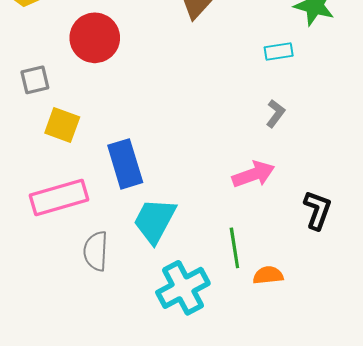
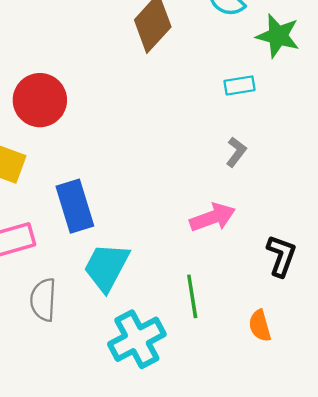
red circle: (95, 38) -> (40, 100), moved
orange semicircle: (268, 275) -> (260, 326), moved, turned -100

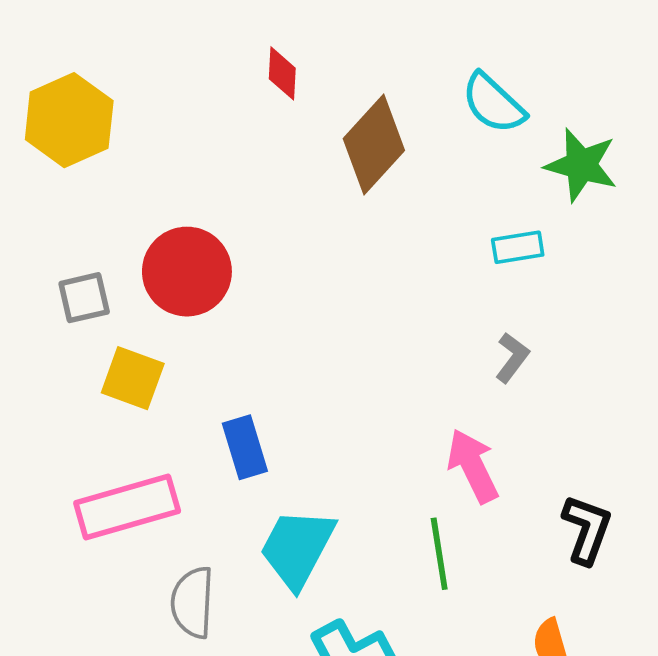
blue rectangle: (75, 206) -> (245, 447), size x0.7
pink arrow: (212, 217) -> (473, 466), turned -96
green line: (192, 296) -> (439, 554), moved

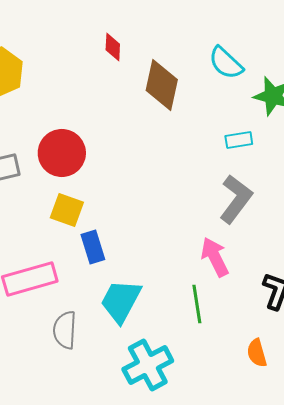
brown diamond: (374, 144) -> (162, 85), turned -30
gray L-shape: (512, 358) -> (236, 199), size x1.8
yellow square: (133, 378) -> (67, 210), moved

